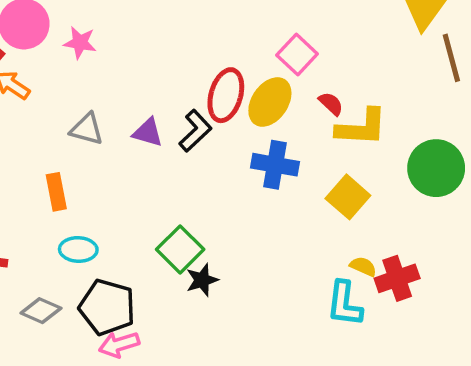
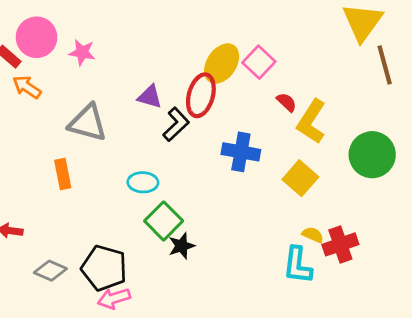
yellow ellipse: (270, 102) -> (222, 64), moved
yellow L-shape: (361, 127) -> (311, 122), turned 120
gray triangle: (87, 129) -> (88, 123), size x1.4
purple triangle: (148, 132) -> (150, 97), moved
cyan ellipse: (78, 249) -> (143, 182), moved

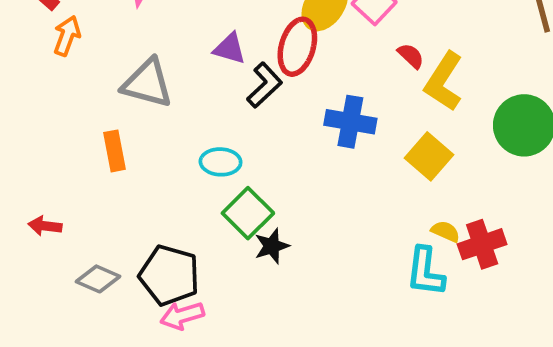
orange arrow: (27, 87) -> (67, 36), turned 76

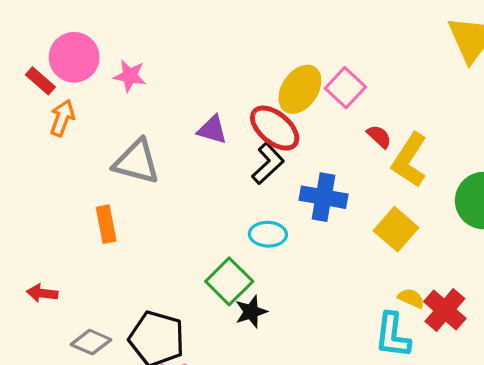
red ellipse: (297, 47) -> (275, 128), turned -66
black L-shape: (264, 85) -> (268, 163), moved
cyan ellipse: (221, 162) -> (268, 234), moved
red cross: (482, 244) -> (445, 310), turned -30

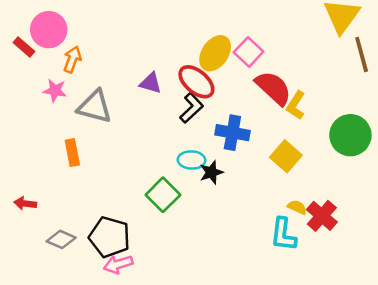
pink star: (130, 76) -> (55, 90), moved
orange arrow: (62, 118) -> (72, 59), moved
red semicircle: (379, 136) -> (273, 88), size x2.0
yellow L-shape: (409, 160) -> (296, 105), size x0.7
black star: (251, 312) -> (211, 172), moved

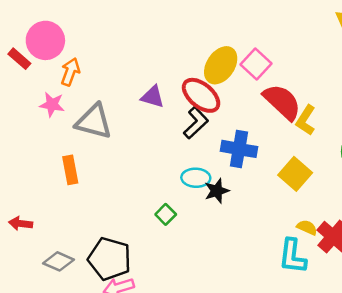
green square: (163, 195) -> (166, 214), size x0.6

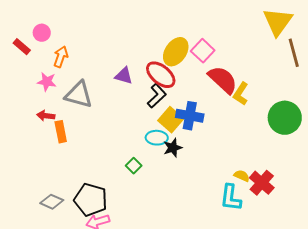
pink circle: (45, 40) -> (42, 33), size x0.6
yellow square: (295, 174) -> (171, 120), moved
red arrow: (21, 224) -> (46, 116), moved

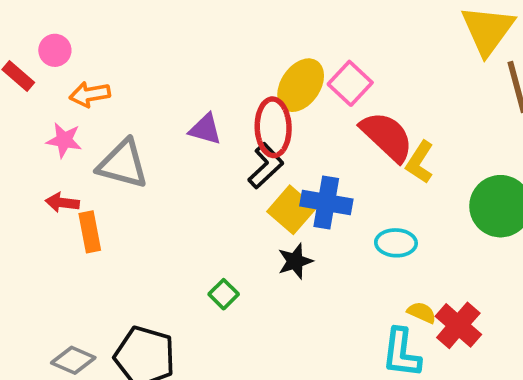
orange arrow: (61, 57) -> (90, 94), turned -120
red ellipse: (161, 75) -> (273, 127), turned 48
cyan ellipse: (157, 138) -> (396, 243), moved

